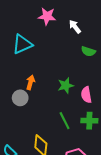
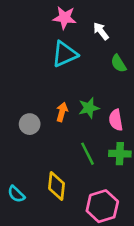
cyan triangle: (22, 44) -> (65, 54), moved
green semicircle: (88, 51) -> (118, 63), turned 40
orange arrow: (30, 82) -> (62, 112), moved

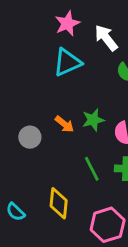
pink star: (65, 18) -> (67, 23), turned -30
white arrow: (101, 31) -> (106, 38), size x1.4
orange arrow: (62, 112) -> (64, 124), turned 114

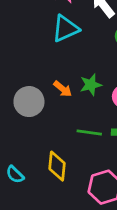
gray circle: (30, 137) -> (29, 102), size x1.4
green line: (92, 169) -> (89, 132), turned -55

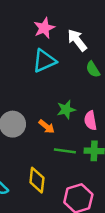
orange arrow: (63, 89) -> (47, 127), moved

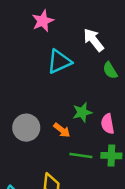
pink star: (44, 28) -> (43, 21), moved

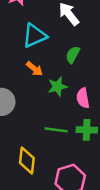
green semicircle: (110, 70) -> (73, 55), moved, turned 60
orange arrow: (62, 130) -> (34, 69), moved

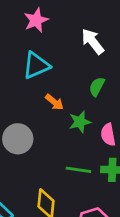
cyan triangle: (34, 36) -> (36, 65), moved

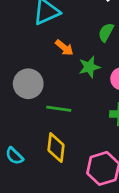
green line: (78, 170) -> (59, 109), moved

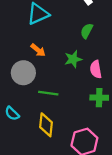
orange arrow: (64, 48) -> (38, 50), moved
cyan semicircle: (14, 156) -> (12, 113), moved

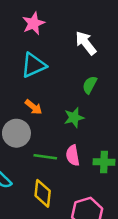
pink semicircle: (96, 69) -> (73, 155), moved

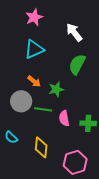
green semicircle: (90, 85) -> (77, 64), size x1.5
green star: (74, 118) -> (56, 89), moved
green line: (45, 157) -> (43, 109), moved

